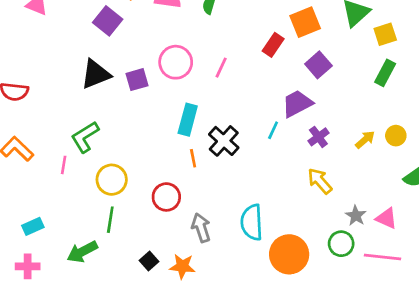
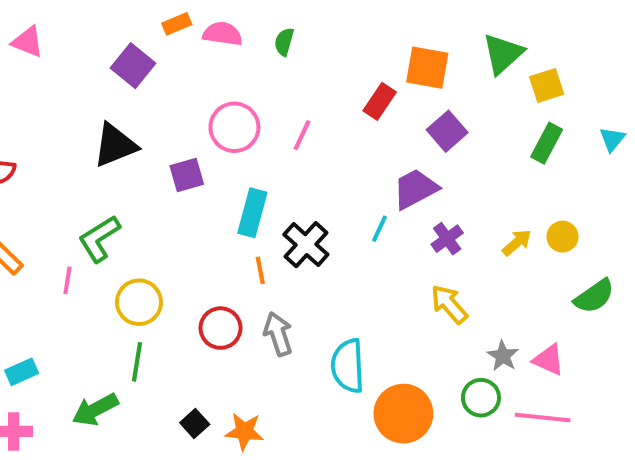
orange square: (305, 22) -> (427, 68), turned 32
purple square: (137, 80) -> (187, 175), moved
gray arrow: (201, 228) -> (278, 334), moved

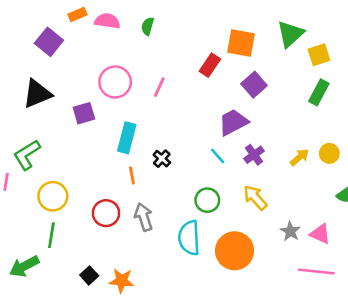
cyan line: (380, 229) -> (218, 156), moved, turned -66
black cross: (306, 245) -> (162, 159), size x0.6
green circle: (481, 398) -> (207, 200), moved
orange circle: (403, 414) -> (235, 251), moved

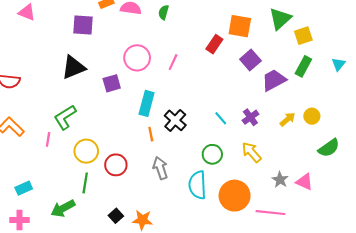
purple square: (49, 42) -> (83, 25), turned -35
purple trapezoid: (233, 122) -> (274, 80), moved
black cross: (162, 159) -> (175, 120), size x1.5
red circle: (106, 213) -> (116, 165), moved
pink line: (316, 272) -> (271, 213), moved

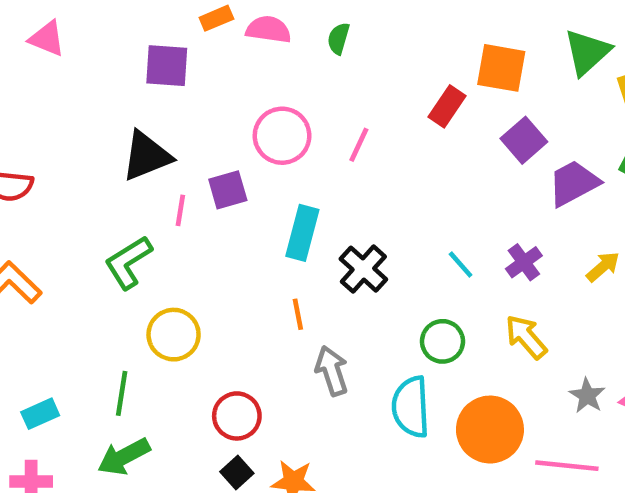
orange line: (151, 134) -> (298, 314), moved
pink line: (48, 139) -> (180, 210), moved
red circle: (116, 165) -> (237, 416), moved
green line: (85, 183) -> (122, 393), moved

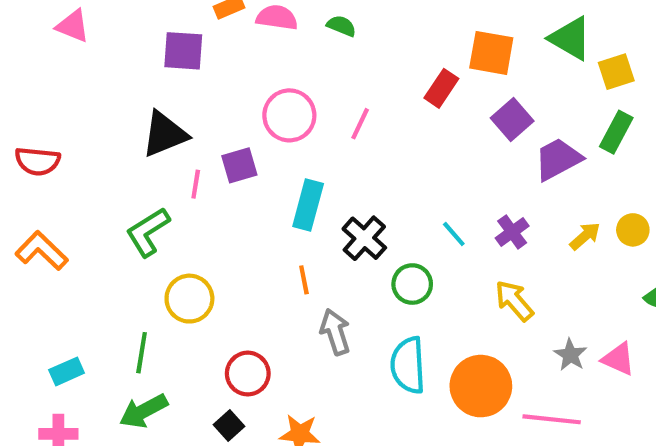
green semicircle: (339, 39) -> (341, 26), turned 96
green triangle: (587, 52) -> (570, 38), turned -48
green circle: (443, 341) -> (412, 284), moved
black square: (237, 472) -> (229, 426), moved

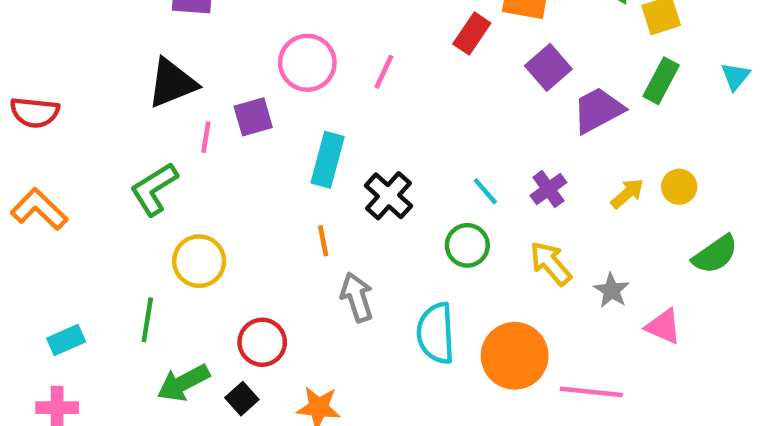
green circle: (412, 284) -> (467, 245), moved
gray star: (570, 355) -> (612, 290), moved
green arrow: (144, 411) -> (183, 383), moved

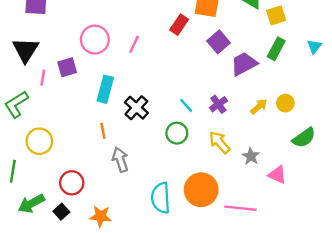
black triangle: (172, 83) -> (26, 50), turned -36
cyan semicircle: (436, 333) -> (161, 198), moved

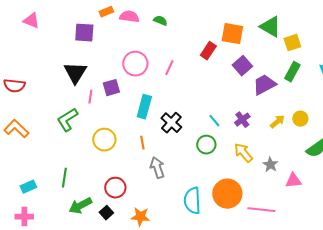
yellow circle: (39, 141) -> (104, 140), moved
pink triangle: (277, 175) -> (293, 181), turned -30

